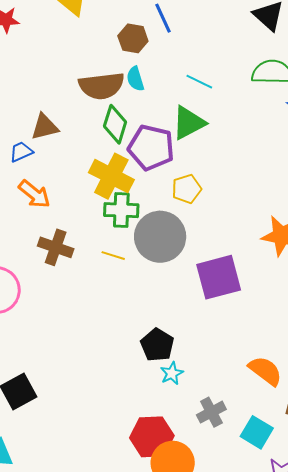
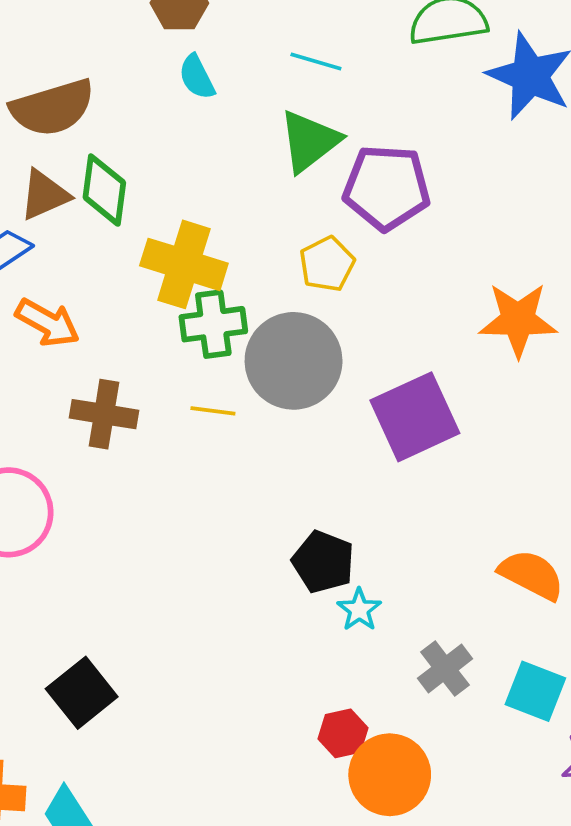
brown semicircle: (102, 86) -> (52, 108), moved
green diamond: (115, 124) -> (104, 190), moved
purple pentagon: (151, 148) -> (387, 188), moved
red hexagon: (152, 437) -> (343, 733), size x0.6

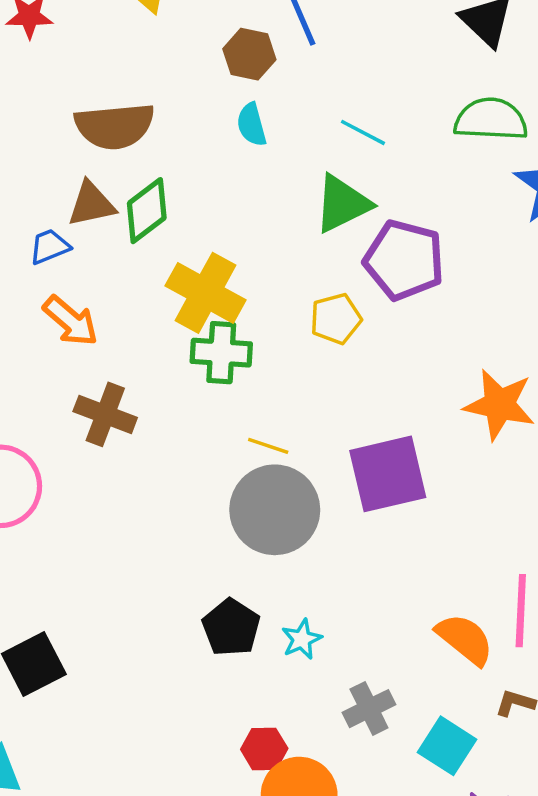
green diamond: (104, 190) -> (147, 211), turned 34
gray circle: (294, 361) -> (275, 510), moved
yellow line: (213, 411) -> (268, 446), moved
black pentagon: (323, 562) -> (231, 627), moved

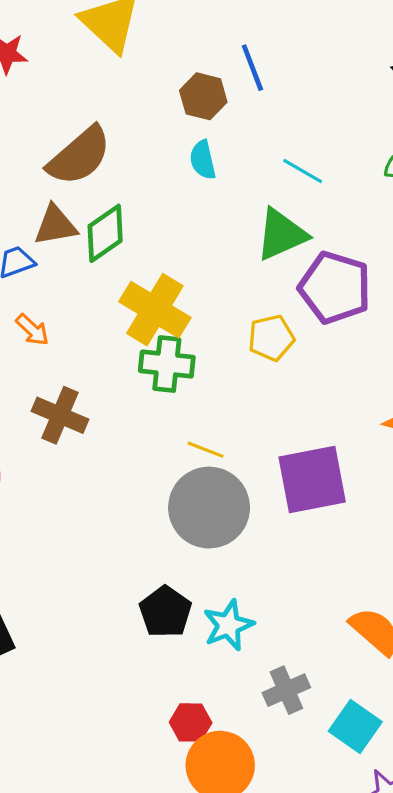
brown semicircle: (115, 126) -> (79, 156), turned -38
orange arrow: (71, 321) -> (32, 330), size x0.7
cyan star: (302, 639) -> (228, 625), size x1.4

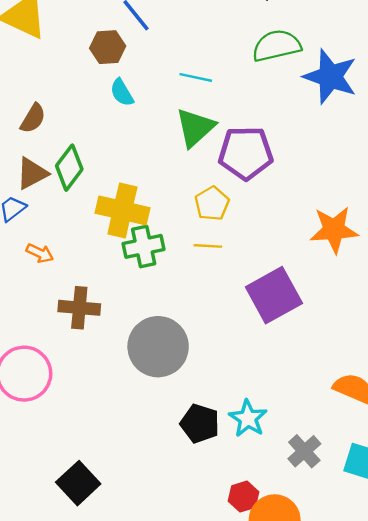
brown semicircle: (79, 156) -> (33, 118), size x0.6
yellow line: (206, 450) -> (208, 246), moved
gray circle: (209, 508) -> (158, 347), moved

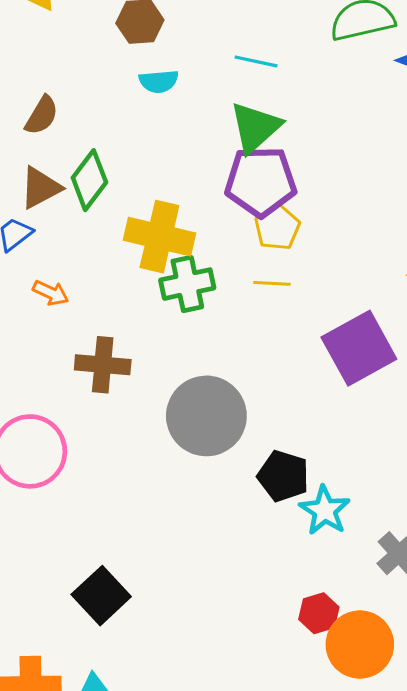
cyan semicircle: (122, 93) -> (159, 81), turned -64
purple pentagon: (246, 153) -> (261, 182), moved
black pentagon: (200, 424) -> (283, 476), moved

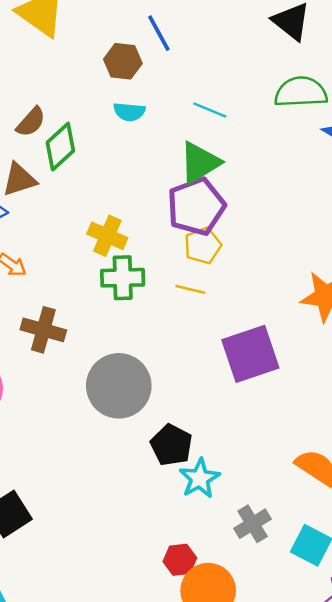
green diamond: (89, 180) -> (60, 147), moved
purple pentagon: (261, 182) -> (196, 207), turned -30
yellow cross: (159, 237) -> (107, 236), size x0.7

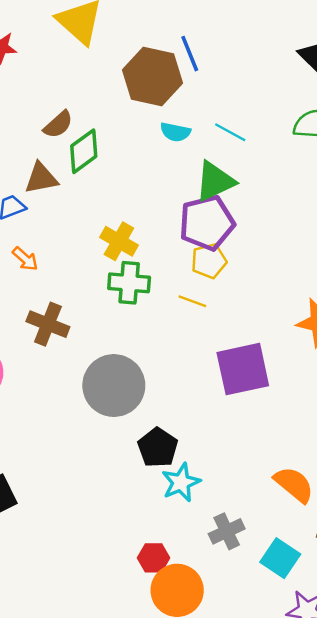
brown hexagon: (123, 61) -> (152, 76), size x1.6
cyan semicircle: (129, 112) -> (175, 132), moved

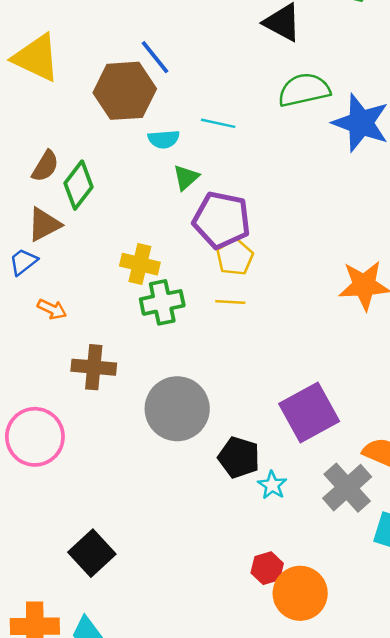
green triangle: (215, 181) -> (186, 177), moved, size x0.6
purple pentagon: (207, 223) -> (222, 220), turned -30
purple square: (243, 369) -> (309, 413), moved
cyan star: (181, 482) -> (272, 485), size x0.7
gray cross: (227, 531) -> (347, 488), moved, size x1.4

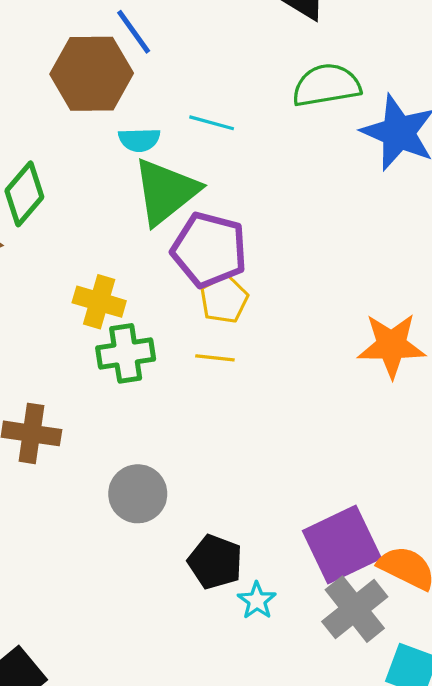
green triangle: (186, 177) -> (166, 192), size x2.0
gray circle: (177, 409) -> (138, 494), size x0.7
purple square: (309, 413) -> (342, 545), moved

